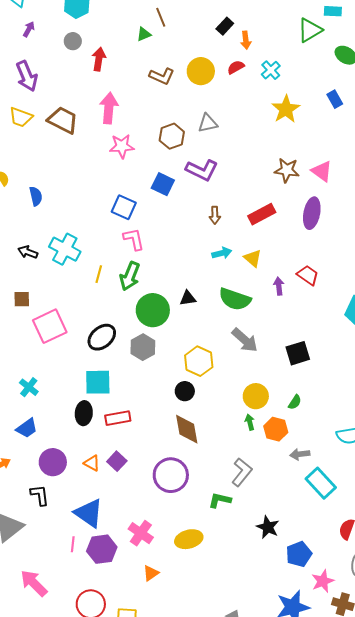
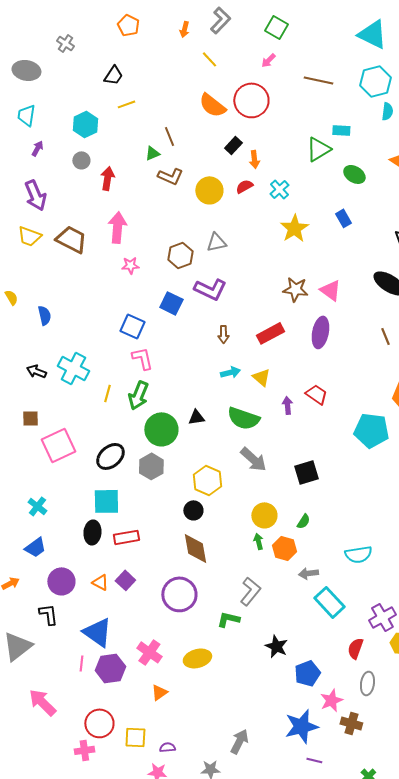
brown L-shape: (162, 76) -> (170, 176), moved
pink star: (122, 146) -> (130, 265), size x0.7

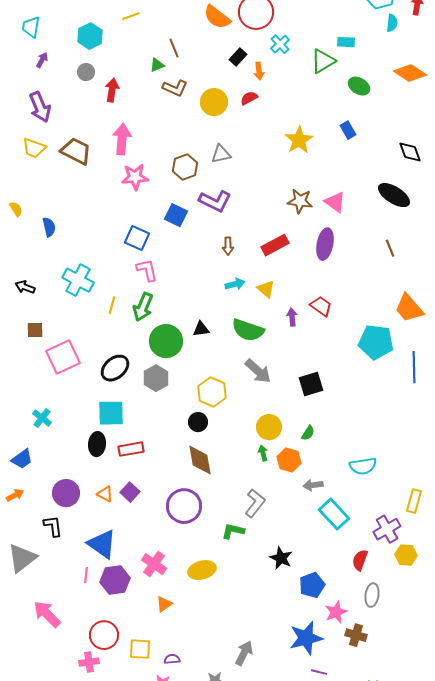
cyan cross: (279, 189) -> (280, 44), moved
pink star: (130, 265) -> (135, 177), size x1.5
black arrow: (36, 371) -> (25, 287), moved
blue trapezoid: (35, 547) -> (22, 459), moved

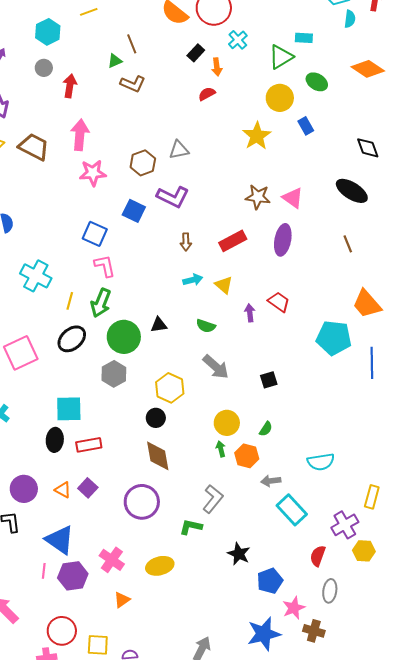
yellow circle: (214, 102) -> (280, 98), moved
green semicircle: (248, 330) -> (206, 326), size x0.6
black ellipse: (115, 368) -> (72, 339), moved
black square: (311, 384) -> (269, 380), size x0.7

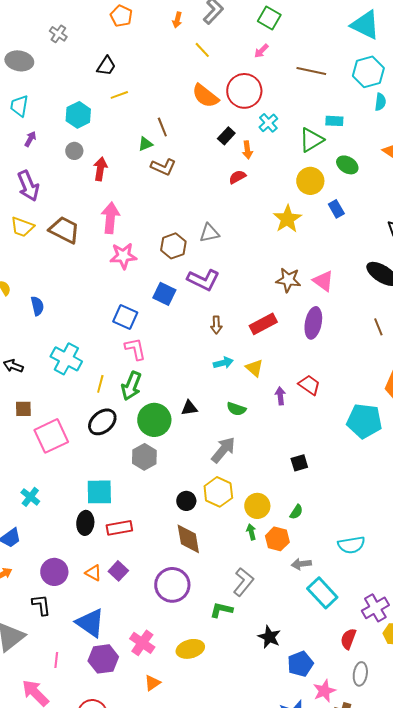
gray arrow: (216, 367) -> (223, 450), moved, turned -92
yellow hexagon: (170, 388) -> (218, 492), moved
pink line: (44, 571) -> (56, 660), moved

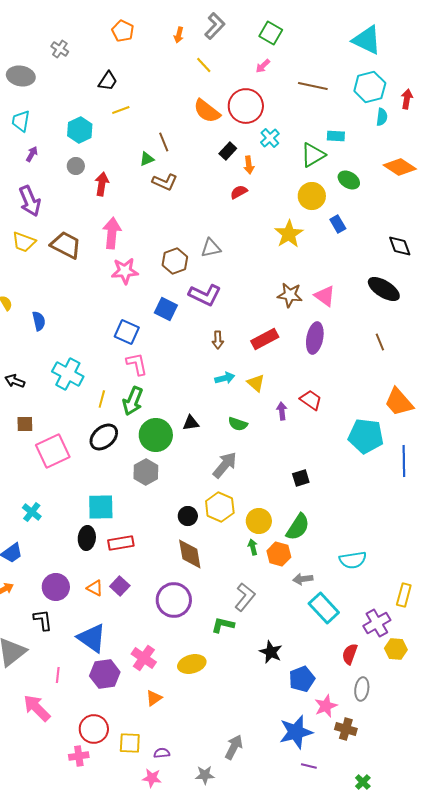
green semicircle: (296, 512) -> (298, 527), size x1.8

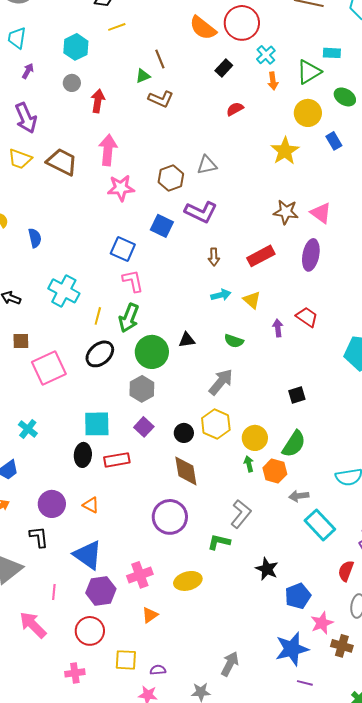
orange arrow: (249, 165) -> (273, 81), moved
purple square: (120, 586) -> (144, 427), moved
pink cross: (144, 658) -> (140, 575), turned 35
red circle: (94, 729) -> (90, 631), moved

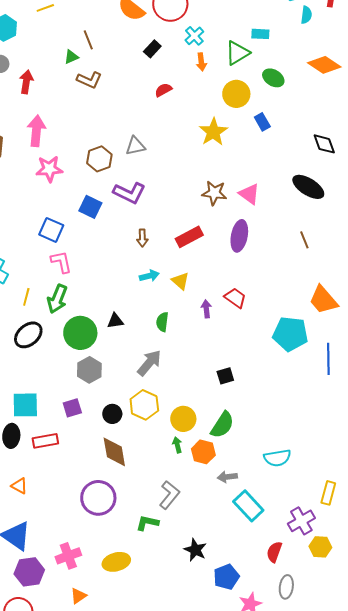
green semicircle: (234, 341) -> (162, 322), turned 78
gray hexagon: (142, 389) -> (89, 370), moved
purple square: (144, 427) -> (72, 408), turned 30

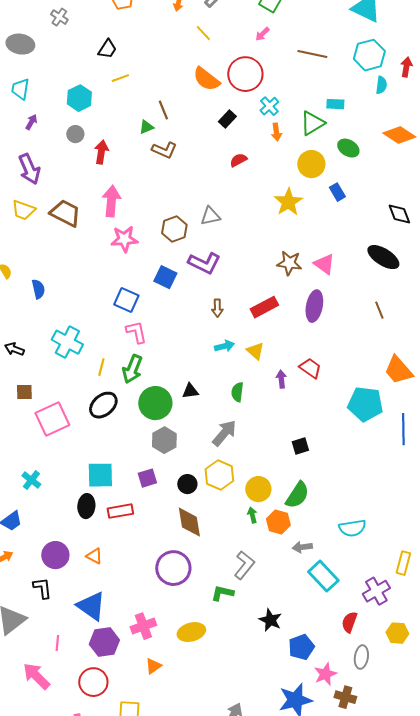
yellow hexagon: (320, 547) -> (397, 633), moved

